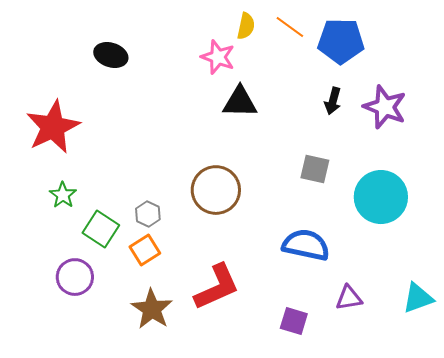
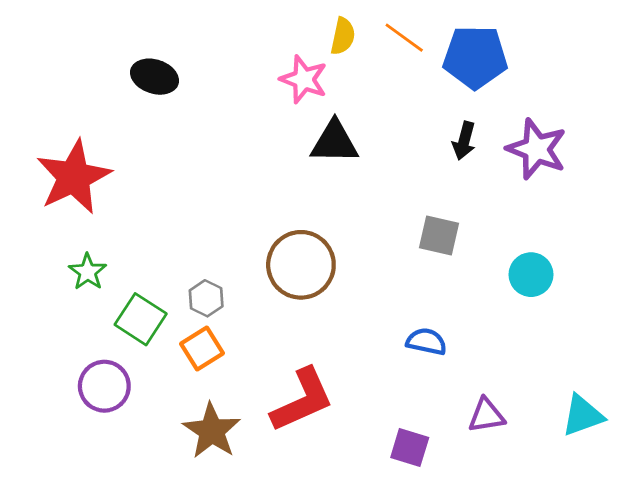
cyan circle: (381, 197) -> (531, 275), size x0.6
blue semicircle: (306, 245) -> (426, 342), size x0.6

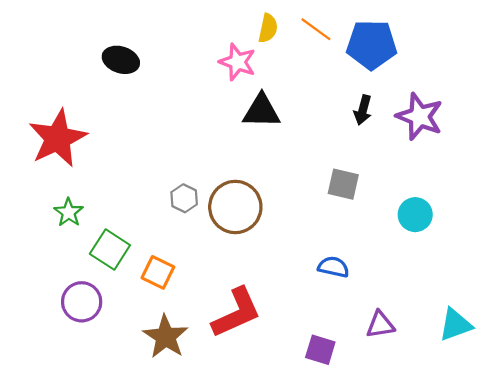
gray hexagon: (206, 298) -> (184, 198), moved
orange square: (202, 349) -> (158, 272), turned -32

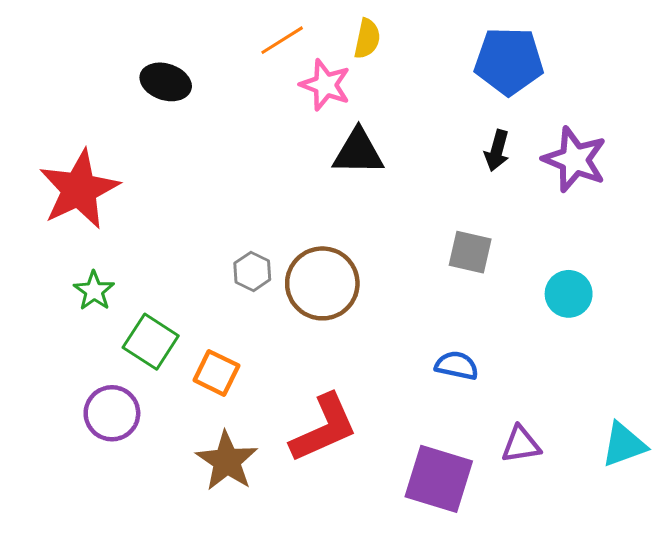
orange line: (316, 29) -> (282, 40), moved, turned -68
purple square: (320, 350) -> (439, 479), size x1.6

